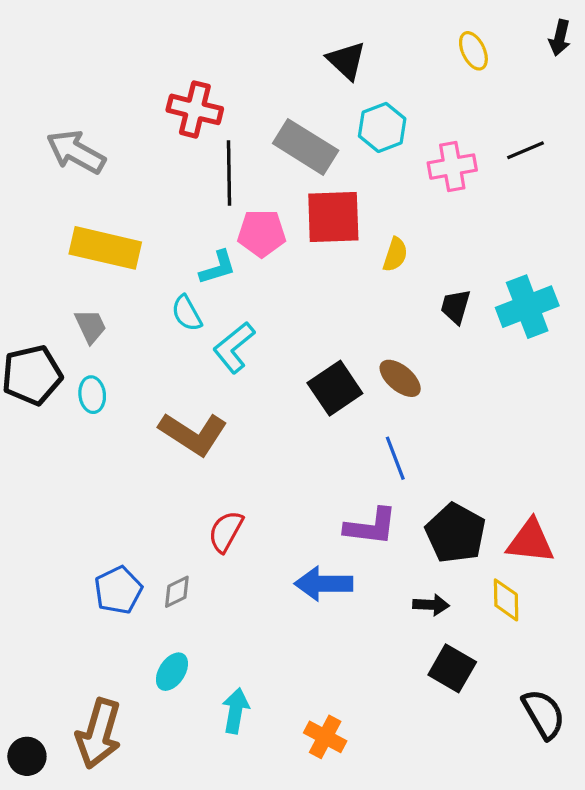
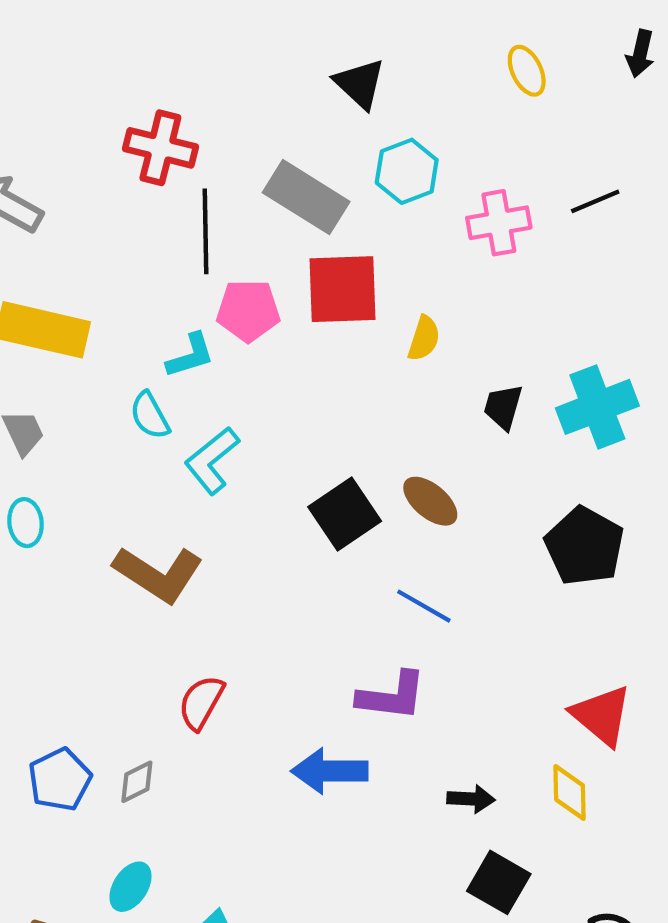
blue line: (395, 458) -> (424, 606), turned -39
black pentagon: (456, 533) -> (584, 546), moved
red triangle: (530, 541) -> (602, 715), turned 34

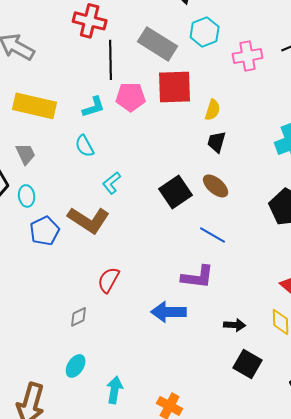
cyan L-shape: (190, 356) -> (94, 107), moved
black trapezoid: (503, 407) -> (217, 142), moved
cyan L-shape: (212, 460) -> (112, 183), moved, size x0.7
blue pentagon: (60, 780) -> (45, 231), moved

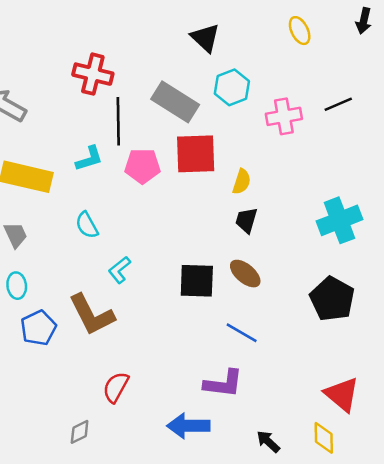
cyan L-shape: (94, 107) -> (89, 159), moved
black square: (176, 192) -> (197, 281), turned 36
brown L-shape: (89, 220) -> (92, 315), turned 30
black arrow: (235, 325) -> (268, 442), turned -140

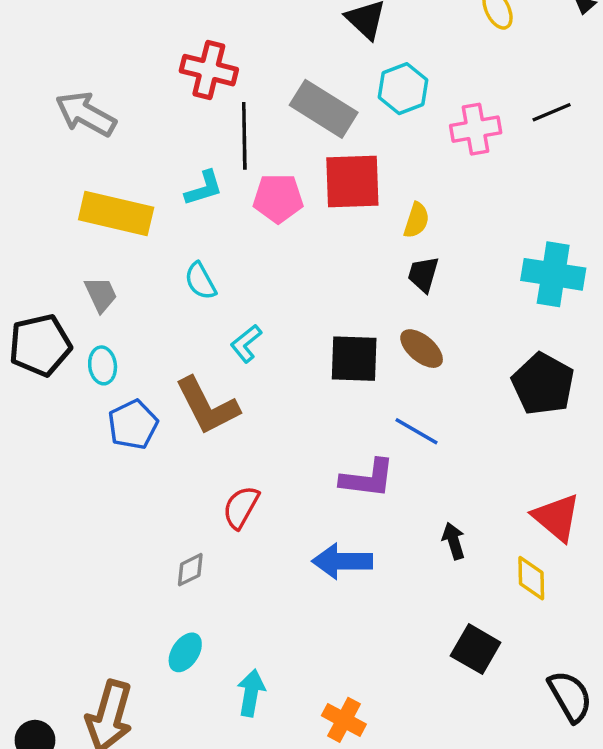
cyan cross: (339, 220) -> (553, 274), turned 30
purple L-shape: (223, 384) -> (368, 479), moved
black arrow: (268, 442) -> (454, 541), moved, turned 30

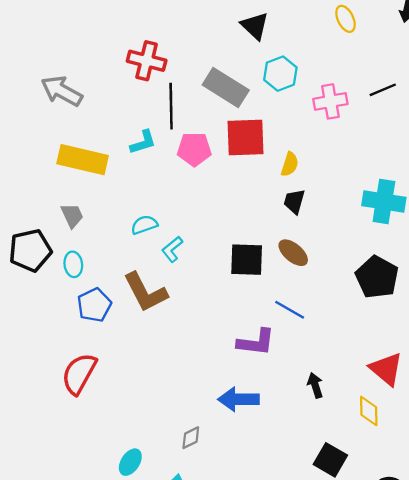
cyan semicircle: (200, 281) -> (144, 225), moved, turned 100
red semicircle: (241, 507) -> (79, 374), moved, size x1.4
gray diamond: (190, 570) -> (191, 438), moved

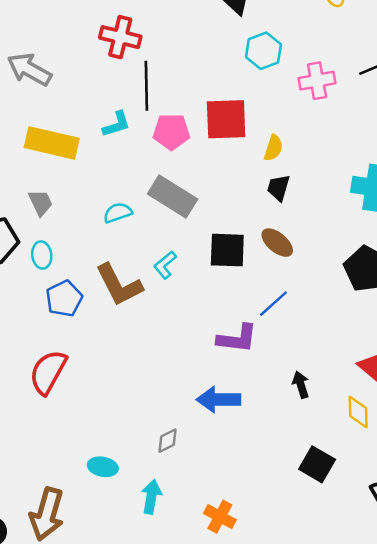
gray rectangle: (226, 87) -> (173, 196), moved
cyan L-shape: (172, 249) -> (165, 265), moved
blue line: (290, 310) -> (273, 304), turned -72
cyan ellipse: (130, 462) -> (103, 467), turned 68

